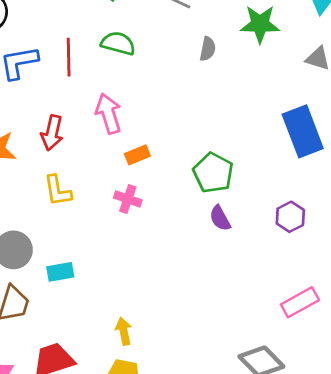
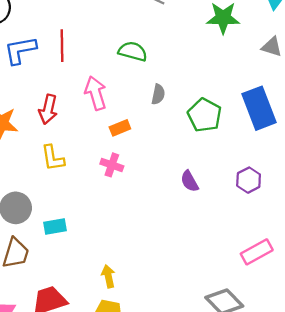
green semicircle: (118, 43) -> (133, 51), moved
gray semicircle: (208, 49) -> (158, 94), moved
green pentagon: (213, 173) -> (205, 115), moved

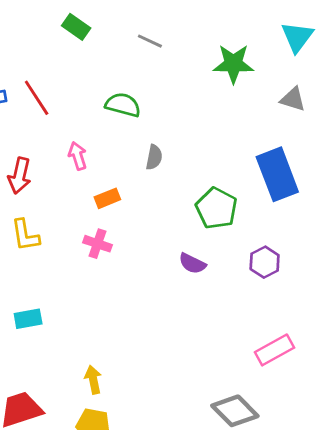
red line: (62, 46) -> (37, 98), turned -32
pink arrow: (96, 93) -> (78, 156), size x0.7
green pentagon: (205, 115) -> (216, 208), moved
purple semicircle: (189, 181) -> (192, 264), turned -35

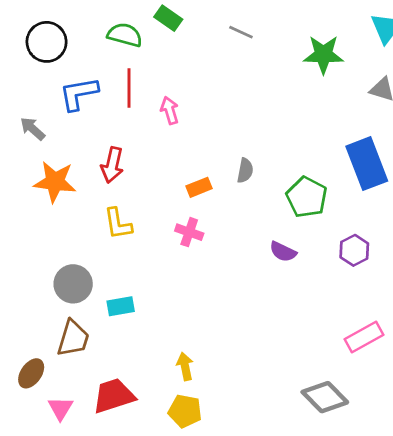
red line: (37, 98) -> (129, 88), turned 33
green semicircle: (123, 105) -> (125, 35), moved
pink arrow: (78, 156) -> (170, 110), moved
gray semicircle: (154, 157) -> (245, 171), moved

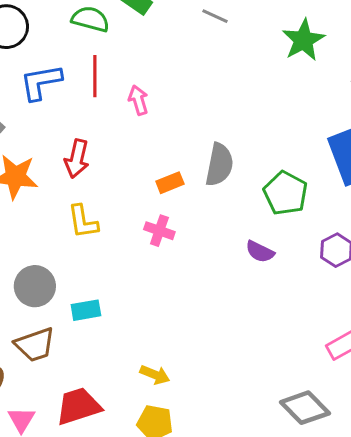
green star: (323, 54) -> (303, 40), turned -30
gray semicircle: (245, 171) -> (219, 165), size x1.6
brown trapezoid: (73, 338) -> (35, 345), turned 54
yellow arrow: (185, 366) -> (155, 375), turned 124

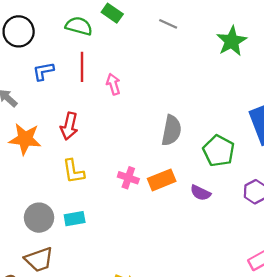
blue L-shape: (41, 82) -> (43, 71), size x0.7
orange rectangle: (170, 183) -> (162, 180), moved, size x1.4
cyan rectangle: (86, 310) -> (75, 219), moved

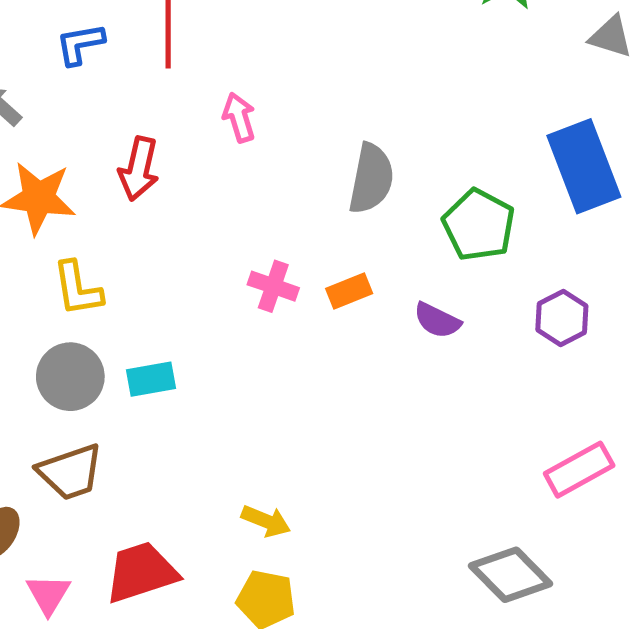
pink arrow: (113, 84) -> (239, 117), moved
yellow L-shape: (73, 171) -> (78, 289), moved
orange rectangle: (162, 180) -> (349, 291), size x0.7

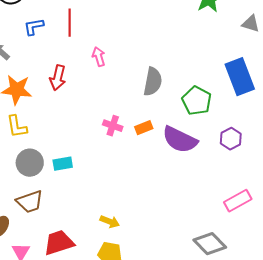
yellow L-shape: (78, 289) -> (17, 127), moved
purple semicircle: (437, 320) -> (180, 140), size x1.8

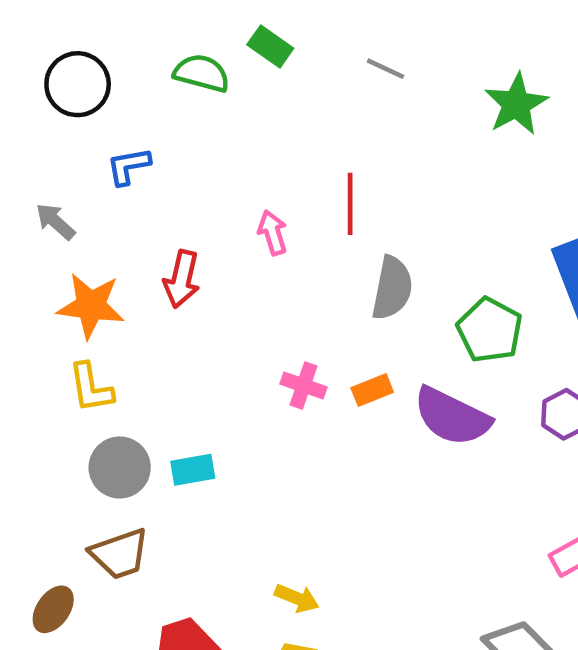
red line: (70, 23) -> (350, 204), moved

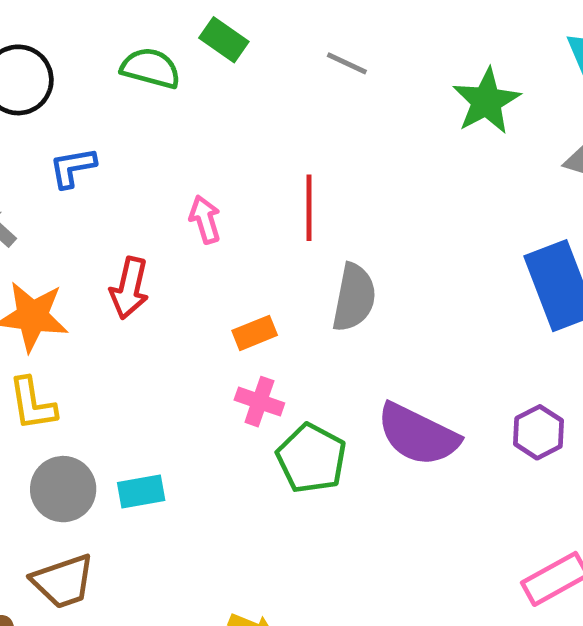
pink arrow: (273, 233) -> (205, 219), moved
green pentagon: (490, 330) -> (311, 458), moved
orange rectangle: (372, 390) -> (255, 333), moved

